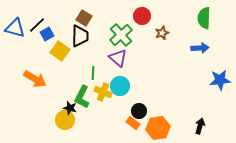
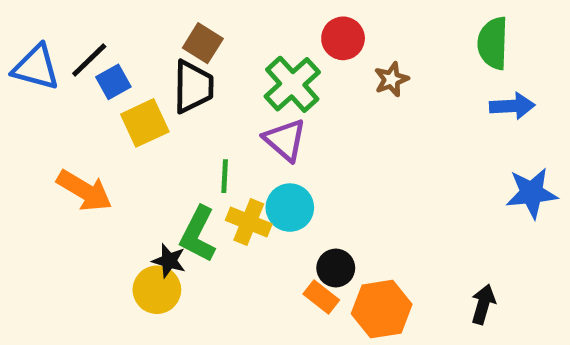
blue arrow: (200, 48) -> (512, 106), moved
yellow square: (60, 51) -> (145, 123), turned 30

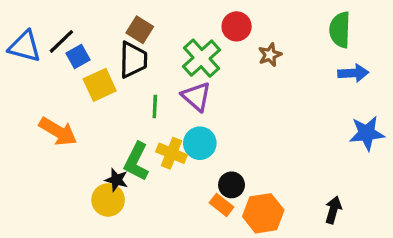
green line: (225, 176) -> (155, 106), moved

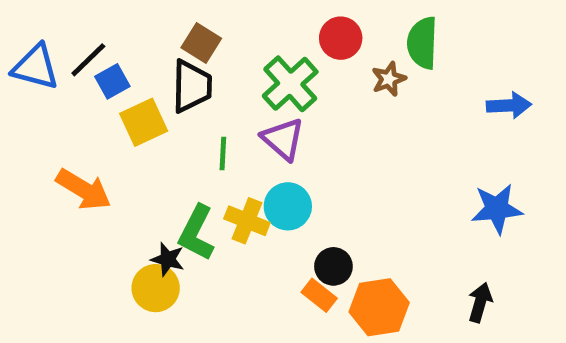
green semicircle: (340, 30) -> (422, 43), moved
blue star: (367, 133) -> (497, 209), moved

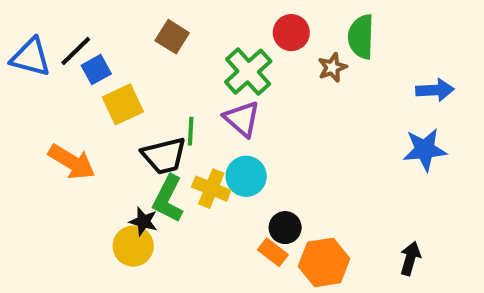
black trapezoid: (192, 86) -> (164, 156), moved, turned 75
blue star: (497, 209) -> (425, 150), moved

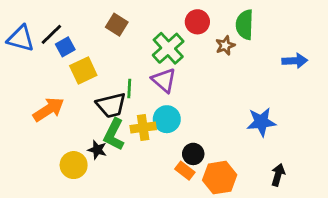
blue star: (425, 150) -> (261, 122), moved
orange arrow: (72, 162) -> (49, 109), turned -64
yellow cross: (211, 189) -> (143, 128), turned -30
yellow circle: (133, 246) -> (74, 165), moved

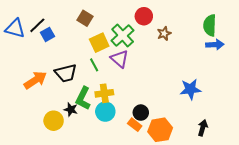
green semicircle: (245, 25) -> (210, 25), moved
yellow square: (83, 70) -> (99, 43), moved
green line: (129, 89) -> (94, 65), turned -32
black trapezoid: (111, 105) -> (66, 73), moved
cyan circle: (167, 119) -> (105, 112), moved

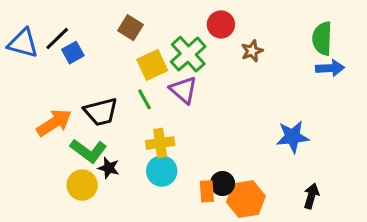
green L-shape: (83, 98) -> (88, 151), moved, turned -80
black circle: (141, 113) -> (222, 183), moved
orange rectangle: (135, 125) -> (207, 191), turned 48

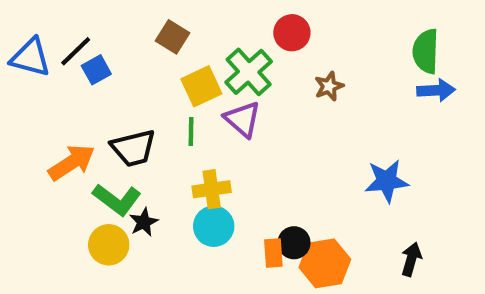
brown star: (252, 51) -> (329, 86), moved
green line: (145, 99) -> (191, 132), turned 30
black star: (109, 168) -> (144, 222), turned 30

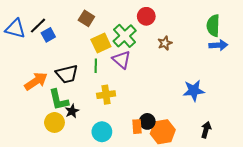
green L-shape: (117, 200) -> (59, 100), turned 40
cyan circle: (214, 226) -> (102, 132), moved

